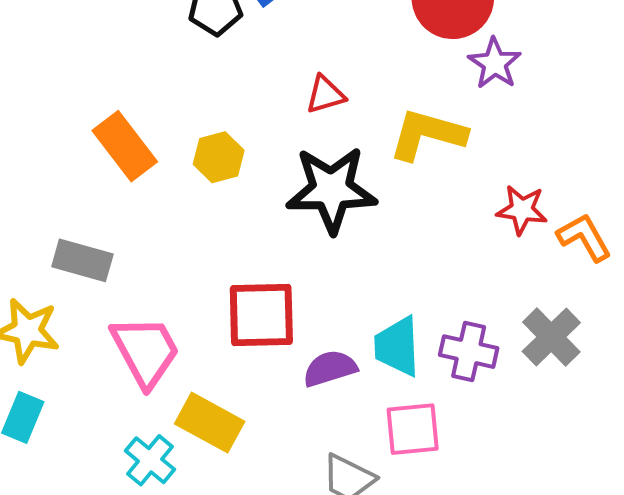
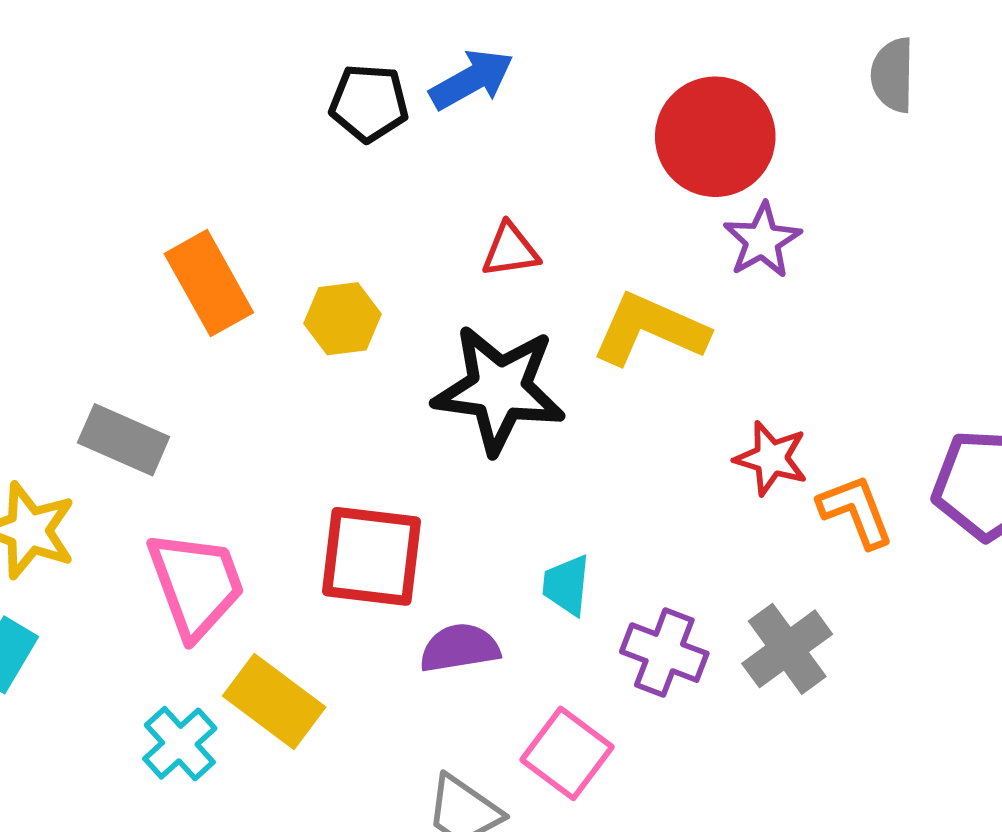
cyan trapezoid: (397, 346) -> (566, 585), moved, size x0.7
pink square: (413, 429) -> (567, 753), turned 34

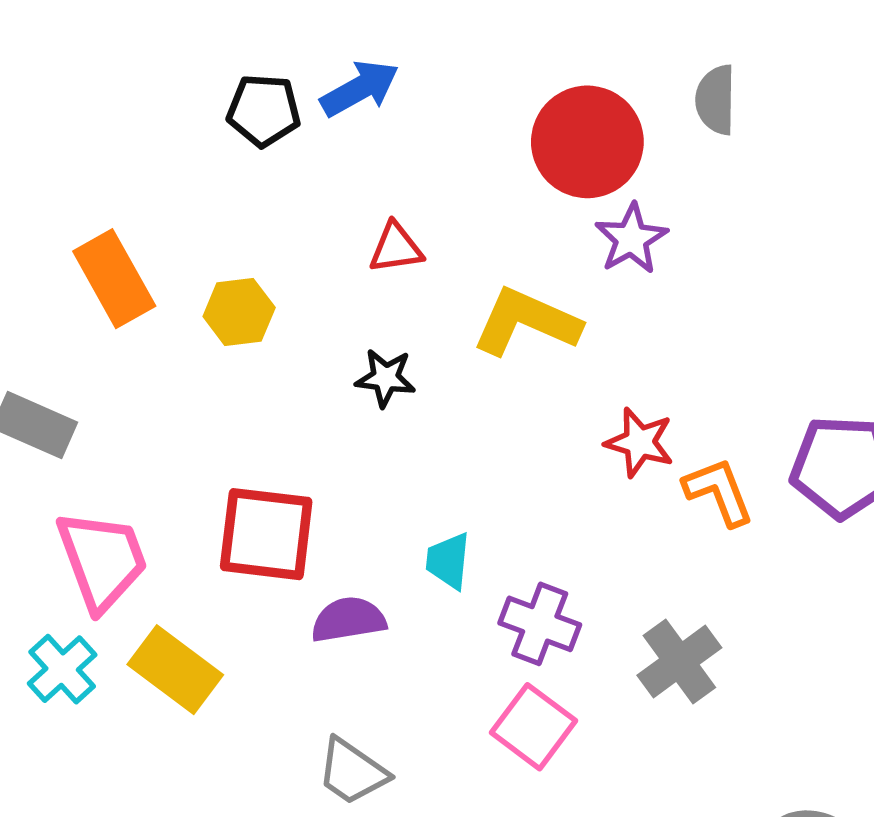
gray semicircle: (893, 75) -> (716, 100), moved
black star: (499, 389) -> (385, 378), size x0.5
gray cross: (787, 649) -> (679, 661), moved
cyan cross: (180, 744) -> (62, 669), moved
pink square: (567, 753) -> (533, 727), moved

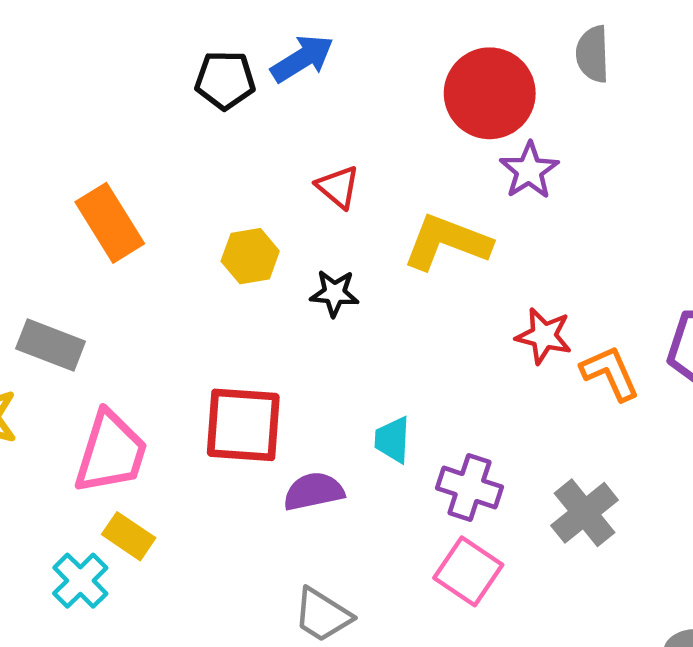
red triangle: (396, 248) -> (338, 187), turned 51
yellow hexagon: (239, 312) -> (250, 256), moved
pink trapezoid: (102, 560) -> (111, 452), turned 40
cyan cross: (62, 669) -> (80, 581), moved
yellow rectangle: (175, 670) -> (129, 536), moved, size x0.7

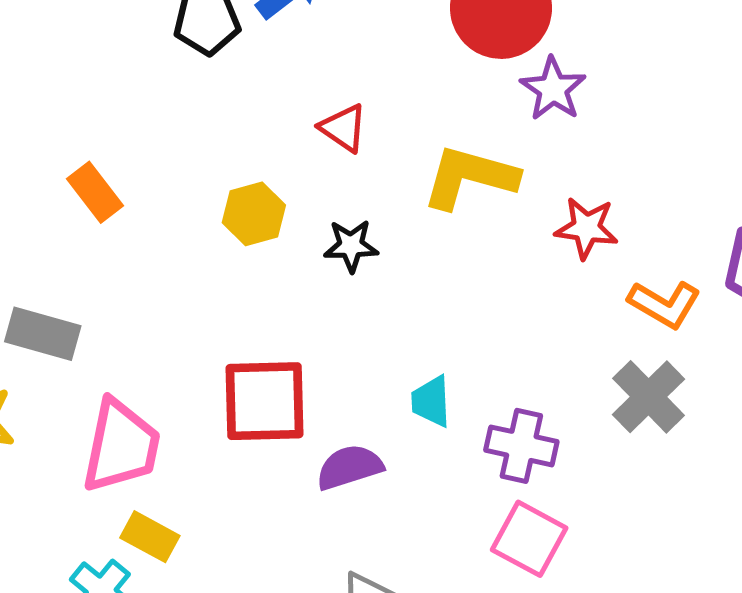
orange rectangle: (110, 223) -> (95, 192), size x0.7
red star: (544, 336) -> (586, 228), moved
orange L-shape: (610, 373) -> (664, 304), turned 150
gray cross: (585, 513) -> (649, 397), moved

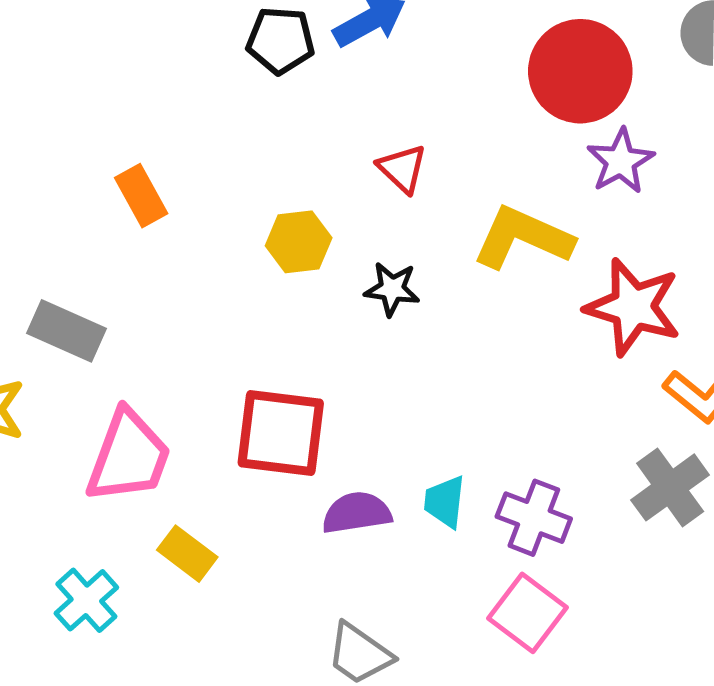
red star: (586, 228) -> (633, 307), size x1.5
cyan trapezoid: (431, 401) -> (445, 502), moved
yellow rectangle: (150, 537) -> (187, 554), moved

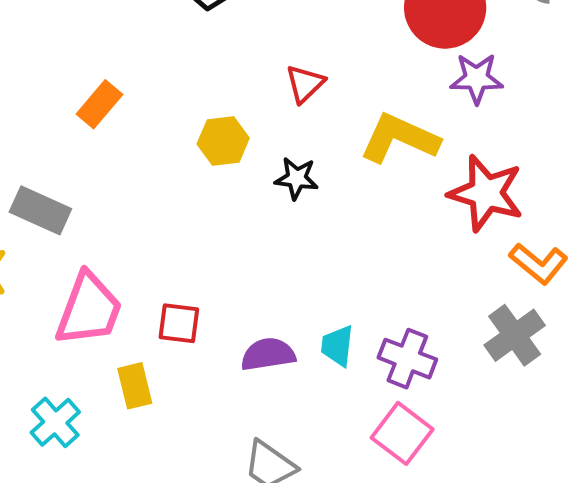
purple star: (621, 161) -> (477, 78), turned 30
red triangle: (402, 169) -> (305, 84), turned 33
orange rectangle: (141, 196) -> (99, 104), turned 69
red square: (281, 433) -> (179, 323), moved, size x0.6
yellow rectangle: (187, 554) -> (135, 386), turned 39

